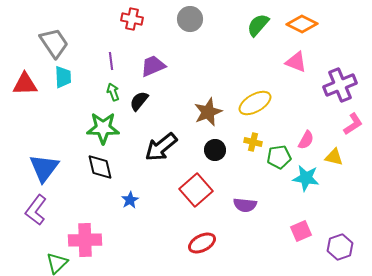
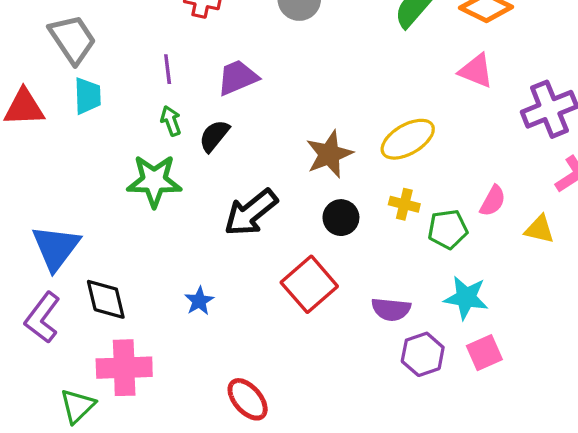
black diamond: (100, 167) -> (106, 299), moved
cyan star: (306, 178) -> (466, 298), moved
red ellipse: (202, 243) -> (248, 399), moved, turned 76
purple hexagon: (340, 247) -> (423, 354), moved

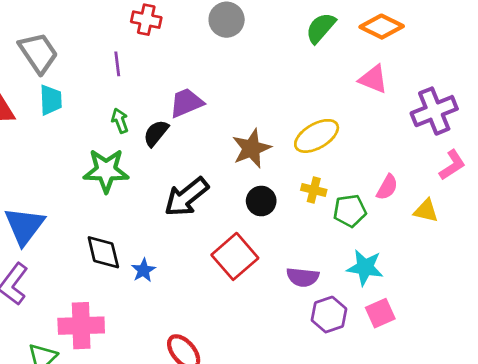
purple line: (168, 69) -> (117, 64), moved
purple trapezoid: (238, 77) -> (186, 103), moved
black diamond: (106, 299) -> (103, 252), moved

